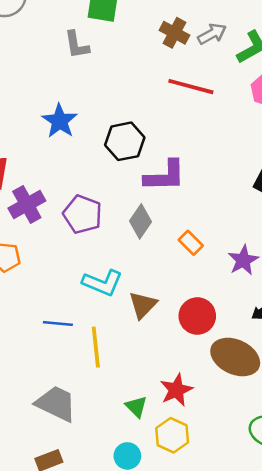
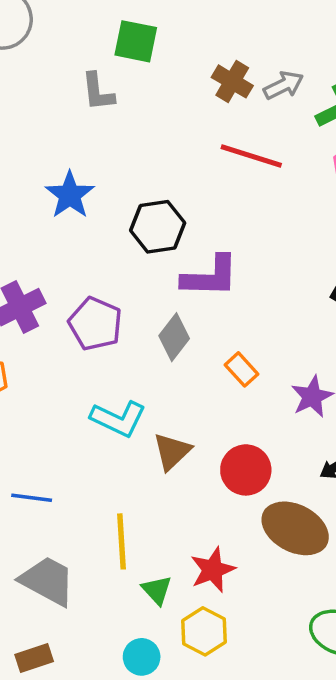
blue line: (58, 323) -> (32, 498), moved
yellow line: (96, 347) -> (121, 541), moved

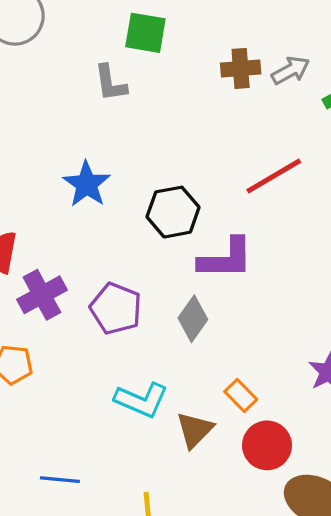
brown cross: (232, 81) -> (241, 68), turned -33
red line: (251, 156) -> (274, 176), moved, turned -46
orange rectangle: (241, 369) -> (241, 396), moved

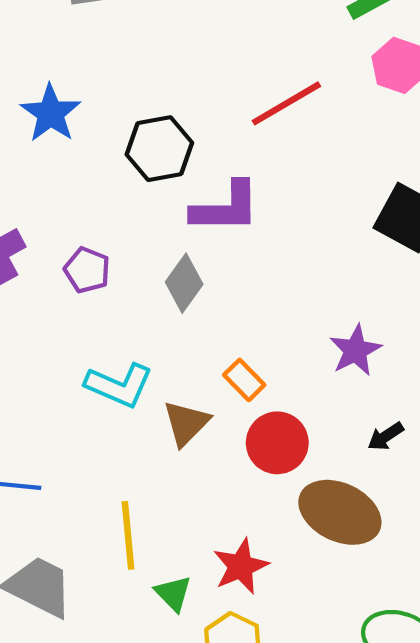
purple pentagon: (116, 309) -> (87, 270), size x0.7

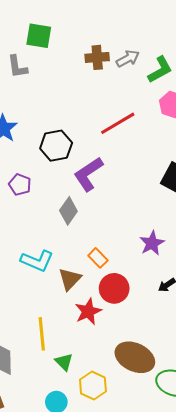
purple L-shape: (226, 207) -> (88, 174), turned 147
purple pentagon: (87, 270) -> (20, 185), moved
brown ellipse: (340, 512) -> (135, 357), moved
red star: (241, 566) -> (88, 311), moved

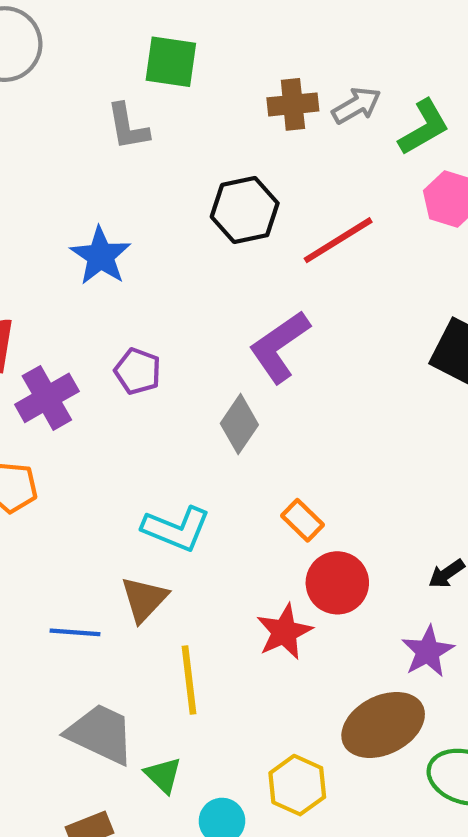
black hexagon: (56, 146) -> (245, 210), moved
purple star: (152, 243) -> (428, 651), moved
brown triangle: (70, 279) -> (144, 599), moved
brown ellipse: (135, 357) -> (383, 725), turned -51
green triangle: (64, 362) -> (163, 775), moved

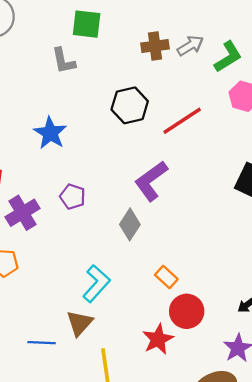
cyan L-shape: (176, 529) -> (96, 284), turned -69

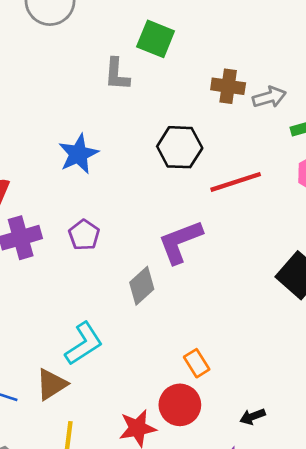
orange rectangle: (166, 277) -> (197, 363), moved

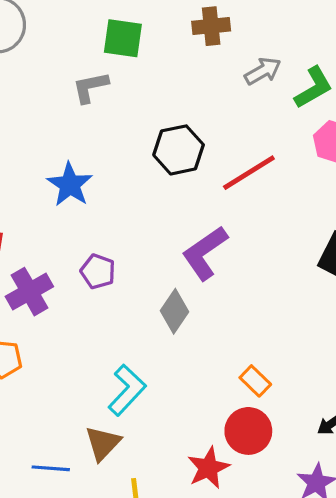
gray L-shape: (117, 74) -> (90, 87), turned 88
brown cross: (228, 86) -> (211, 26), moved

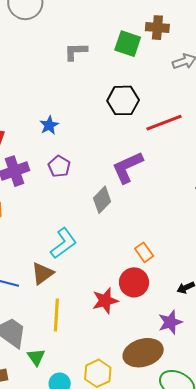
green square: (123, 38) -> (128, 44), moved
blue star: (70, 185) -> (49, 125), moved, size x0.7

